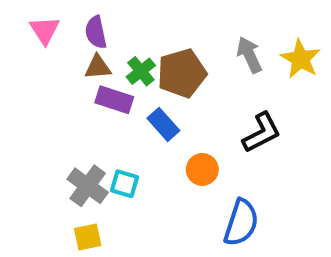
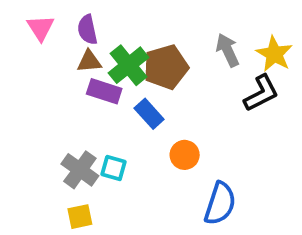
green cross: (141, 71) -> (128, 65), size x1.5
black L-shape: (262, 133) -> (261, 93), moved

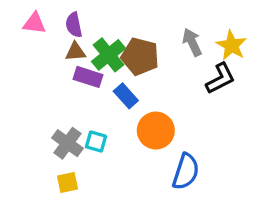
pink triangle: (41, 28) -> (34, 23), turned -50
brown pentagon: (166, 67) -> (140, 56), turned 30
orange circle: (185, 155) -> (156, 131), size x1.5

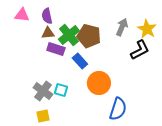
gray arrow: (192, 42) -> (122, 27), turned 48

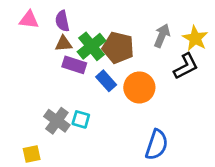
orange circle: (99, 83) -> (139, 87), moved
yellow square: (43, 116) -> (32, 154), moved

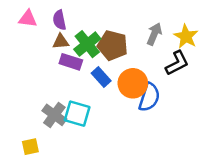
cyan square: (81, 119) -> (77, 114), size x1.5
blue semicircle: (157, 145) -> (149, 97), moved

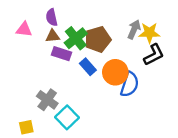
pink triangle: (28, 19) -> (24, 29), moved
yellow star: (186, 36) -> (149, 33), moved, turned -30
brown pentagon: (113, 45) -> (98, 39), turned -30
cyan square: (77, 114) -> (67, 117), moved, turned 30

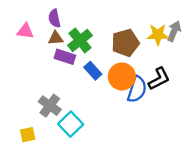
gray arrow: (134, 29) -> (174, 31), moved
brown pentagon: (98, 39) -> (125, 43), moved
black L-shape: (154, 55) -> (159, 79), moved

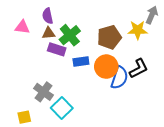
gray arrow: (174, 31) -> (152, 15), moved
blue rectangle: (93, 71) -> (81, 61), turned -56

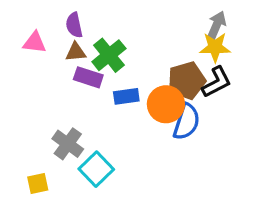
gray arrow: (152, 15) -> (217, 25), moved
brown pentagon: (109, 37) -> (187, 81), moved
black L-shape: (139, 69) -> (217, 82), moved

